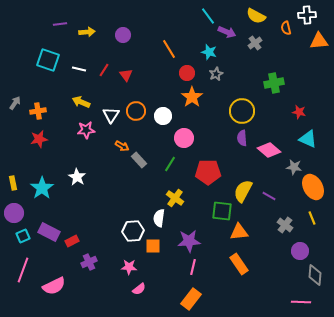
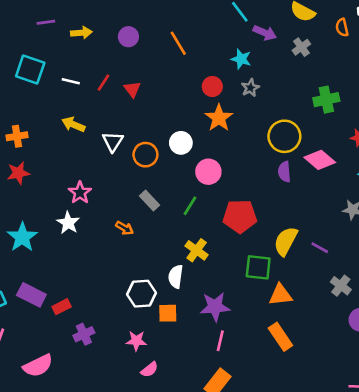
orange line: (169, 49) -> (178, 43), moved
orange circle: (136, 111) -> (145, 155), moved
pink star: (86, 130) -> (80, 193), moved, turned -30
orange arrow: (122, 146) -> (125, 228), moved
pink diamond: (269, 150) -> (320, 160), moved

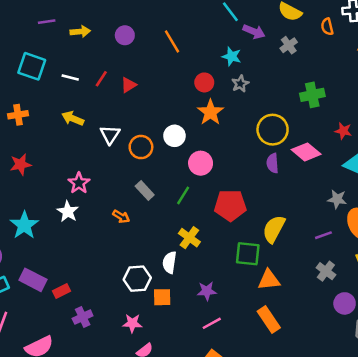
red triangle: (132, 89) -> (129, 85), turned 35
orange cross: (17, 136) -> (18, 115), moved
purple line: (320, 248) -> (323, 235), moved, turned -49
purple star: (215, 307) -> (207, 291), size x0.7
pink line: (220, 341) -> (212, 323), turned 48

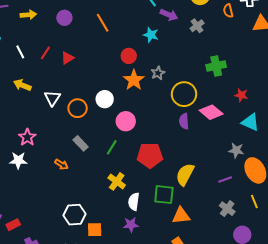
white line: (70, 77) -> (20, 52), turned 48
gray star: (240, 84) -> (158, 73), moved
white star: (68, 212) -> (18, 160), turned -30
white semicircle: (170, 262) -> (134, 202), moved

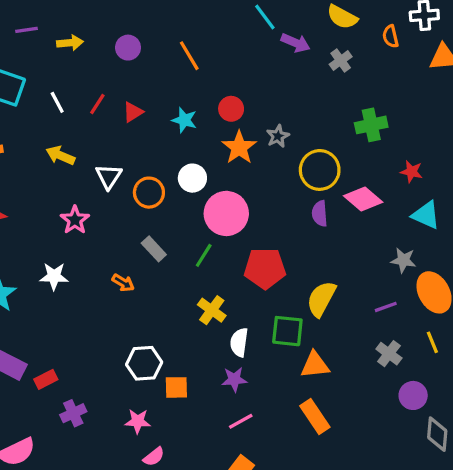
cyan star: (151, 35) -> (184, 120), moved
pink circle: (126, 121) -> (226, 213), size x1.4
pink star: (27, 137) -> (75, 220), moved

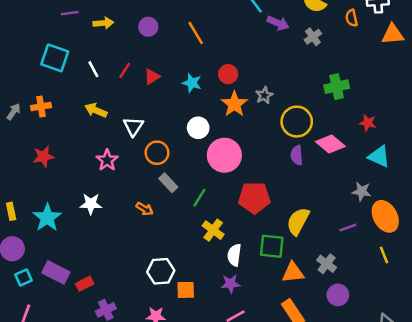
orange circle: (149, 193) -> (157, 153), moved
green line: (204, 255) -> (199, 198), moved
gray cross: (389, 354) -> (327, 264), moved
purple circle: (413, 395) -> (338, 295), moved

